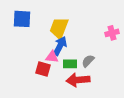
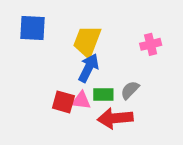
pink cross: (112, 33) -> (151, 44), moved
pink triangle: (52, 57) -> (81, 100), moved

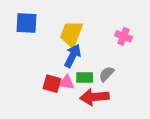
pink cross: (151, 44) -> (124, 36), turned 35

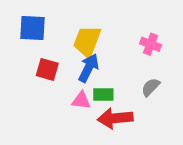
gray semicircle: (107, 74) -> (151, 87), moved
red square: (52, 84) -> (47, 69), moved

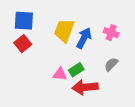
blue arrow: (89, 68) -> (84, 38), moved
red square: (47, 69) -> (23, 44), moved, turned 35
green rectangle: (103, 95) -> (76, 70), turned -32

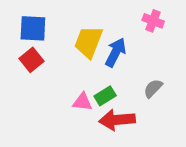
pink cross: (111, 33) -> (153, 21), moved

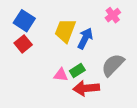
pink cross: (153, 21) -> (113, 15), turned 32
blue square: (33, 28) -> (24, 21), turned 30
gray semicircle: (153, 88) -> (113, 65), size x1.6

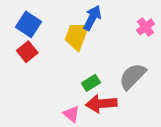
pink cross: (113, 15) -> (145, 27), moved
blue arrow: (85, 38) -> (92, 18), moved
pink triangle: (61, 75) -> (71, 114), moved, turned 32

